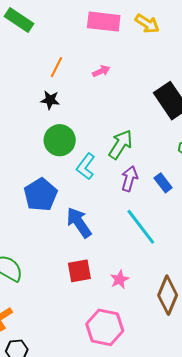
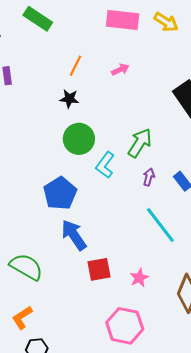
purple arrow: (129, 179) -> (149, 177), size x0.7
blue arrow: (79, 223) -> (74, 235), moved

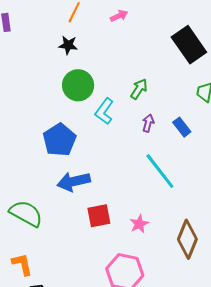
green arrow: (140, 143) -> (139, 89), size x0.7
blue arrow: (74, 235) -> (74, 181), turned -68
orange L-shape: (22, 318) -> (22, 264), turned 110

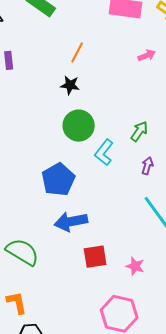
pink arrow: (119, 16) -> (147, 55), moved
pink star: (139, 224) -> (135, 266), turned -30

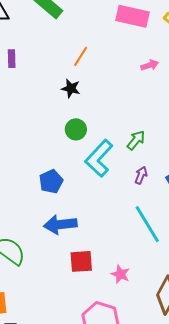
green circle: (79, 126) -> (76, 129), size x0.7
cyan L-shape: (104, 152) -> (99, 158), size x1.4
blue pentagon: (58, 180) -> (51, 182), size x0.7

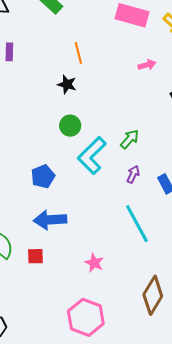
orange line: (81, 56) -> (78, 53), turned -50
red square: (81, 261) -> (35, 256), moved, size x0.7
pink star: (120, 274) -> (94, 263), moved

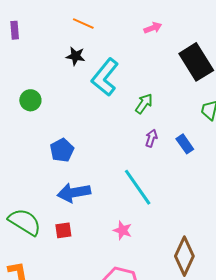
orange line: (78, 53) -> (83, 24), turned -45
green circle: (70, 126) -> (30, 100), moved
cyan L-shape: (92, 156) -> (105, 77), moved
cyan line: (137, 224) -> (138, 187), moved

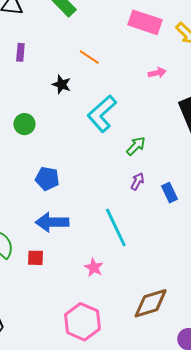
black star: (76, 56) -> (62, 84), moved
blue pentagon: (62, 150) -> (47, 179), turned 30
brown diamond: (184, 256) -> (151, 303), turned 39

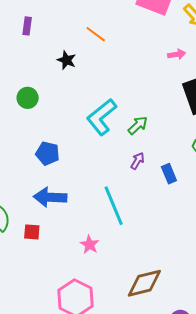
pink arrow: (157, 73) -> (177, 54), moved
cyan L-shape: (102, 114) -> (102, 117), moved

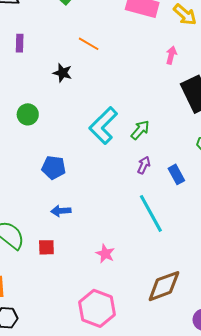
pink arrow: (177, 54) -> (171, 55), turned -60
blue arrow: (50, 197) -> (61, 211), size x0.6
cyan line: (114, 206) -> (151, 213), moved

